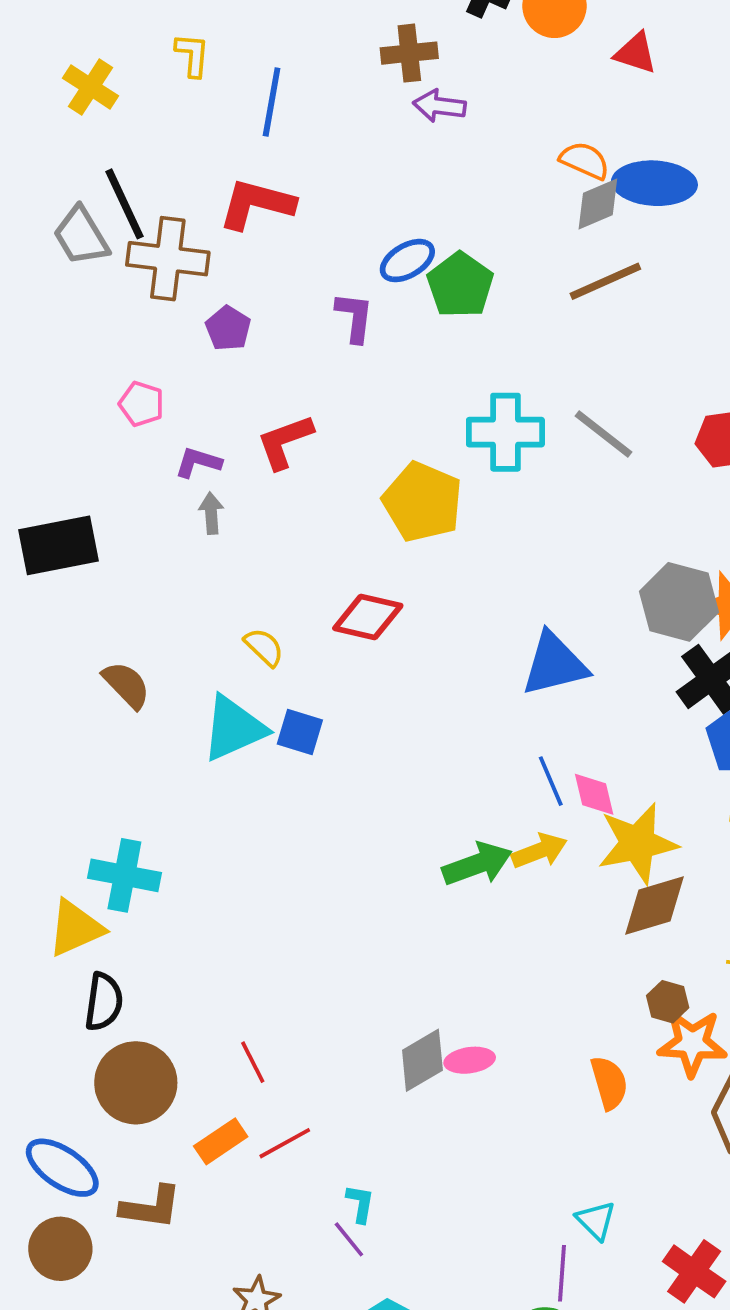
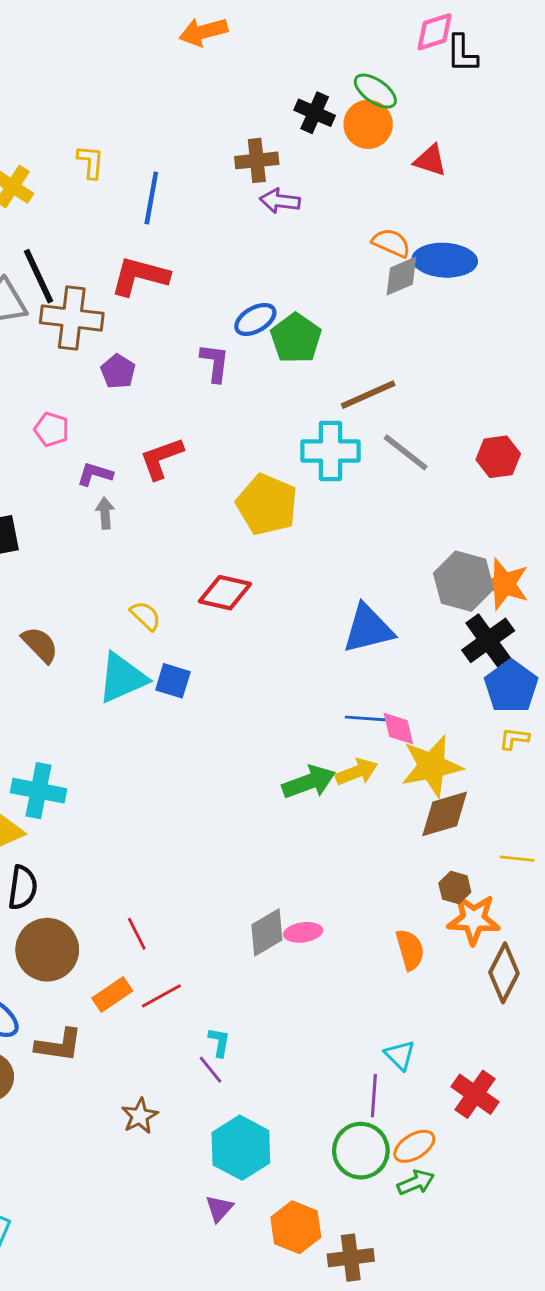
brown line: (605, 281) -> (368, 395), moved
blue line: (551, 781) -> (365, 718), turned -63

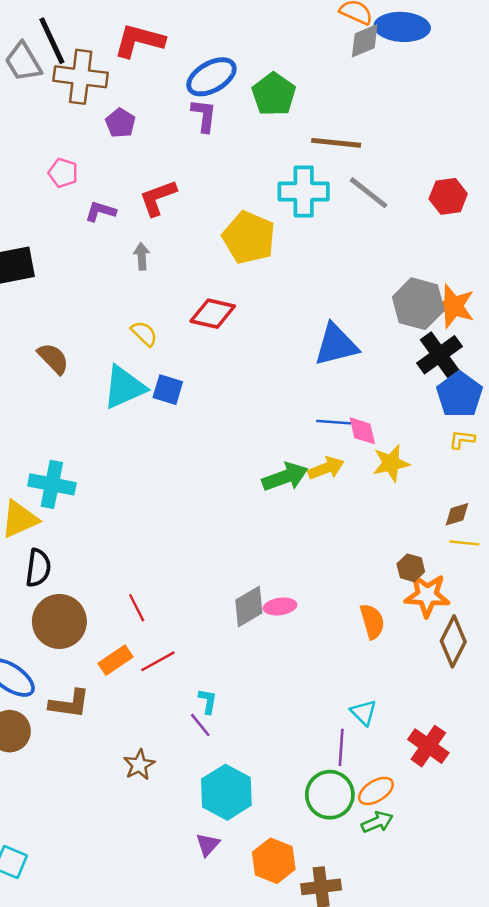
blue ellipse: (255, 319) -> (211, 77), moved, size x1.4
brown line: (368, 395) -> (336, 143), turned 30
gray arrow: (105, 513) -> (142, 256), moved
yellow star: (432, 766) -> (391, 463), size x0.7
brown diamond: (445, 814) -> (457, 514), moved, size x0.6

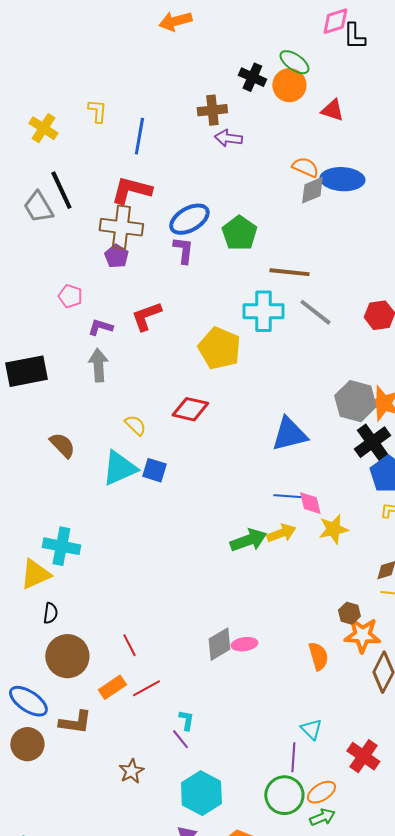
brown cross: (81, 77) -> (121, 227), moved
gray arrow: (142, 256) -> (98, 365), moved, size x1.5
black semicircle: (38, 568) -> (50, 613), size x0.7

